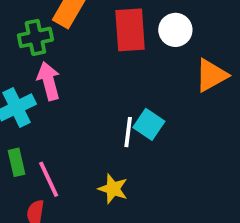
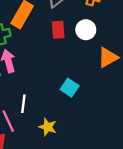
red rectangle: (130, 30) -> (58, 30), size x0.7
white line: (128, 132) -> (23, 104), moved

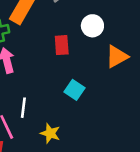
red rectangle: (58, 30) -> (62, 45), moved

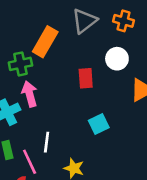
cyan square: (75, 90) -> (99, 124), turned 30

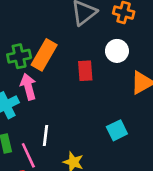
orange rectangle: (45, 42) -> (44, 55), moved
cyan square: (99, 124) -> (117, 130), moved

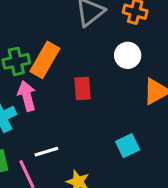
red rectangle: (85, 71) -> (82, 88), moved
white line: (46, 136) -> (46, 152), turned 66

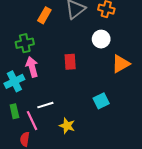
orange rectangle: (45, 60) -> (44, 15), moved, size x0.7

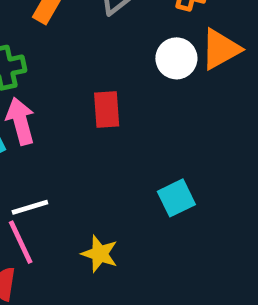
orange triangle: (121, 64) -> (221, 49), moved
white line: (45, 105) -> (30, 207), moved

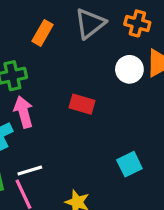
red rectangle: (107, 110) -> (82, 104), turned -70

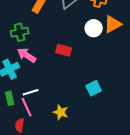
pink arrow: (23, 112) -> (27, 55), turned -42

